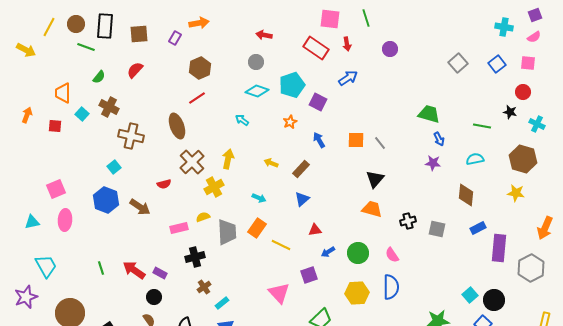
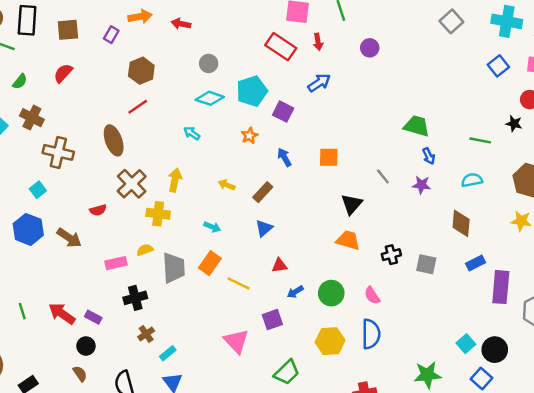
cyan cross: (504, 27) -> (507, 21), size x1.4
red arrow: (264, 35) -> (181, 24), moved
gray square: (458, 63) -> (451, 21), moved
gray line: (380, 143) -> (383, 176), moved
yellow cross: (214, 187) -> (158, 214), turned 36

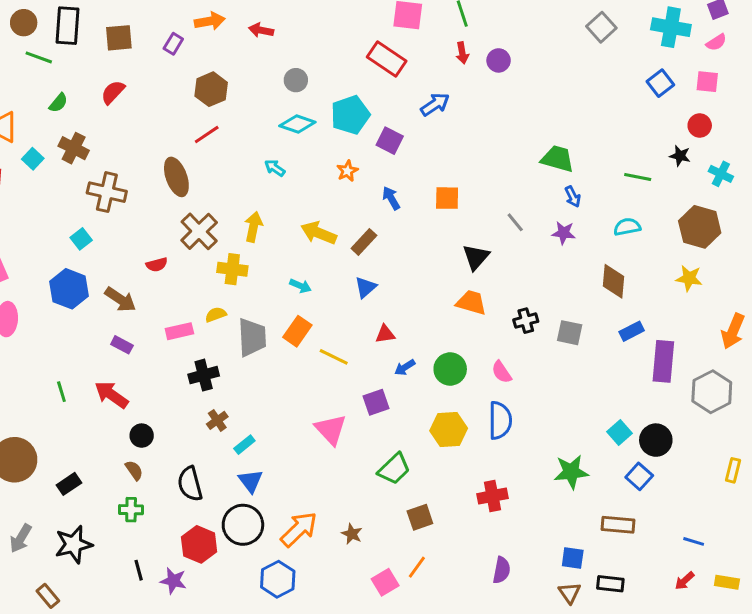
red arrow: (318, 42) -> (462, 53), moved
yellow arrow: (227, 185) -> (319, 233), size x1.6
purple rectangle: (93, 317) -> (122, 345), moved

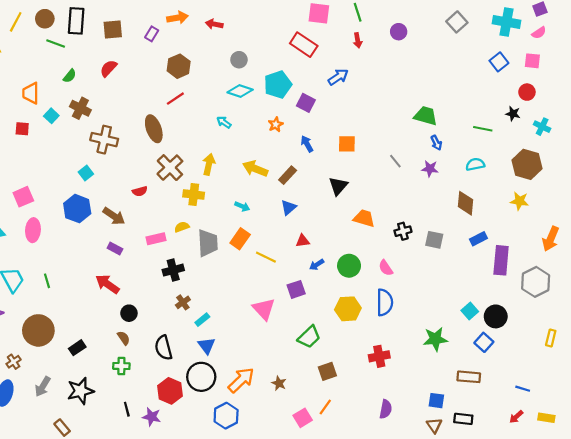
purple circle: (499, 60) -> (399, 32), moved
black triangle: (476, 257) -> (338, 186), moved
green line: (61, 392) -> (47, 281), moved

